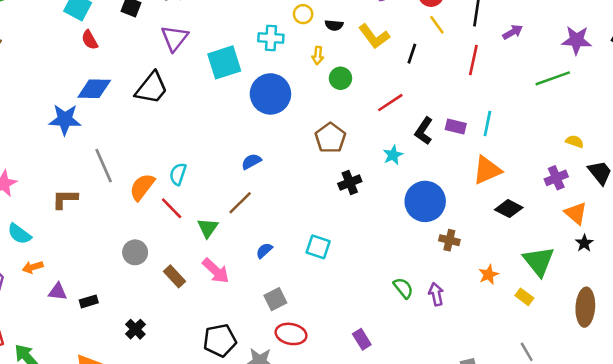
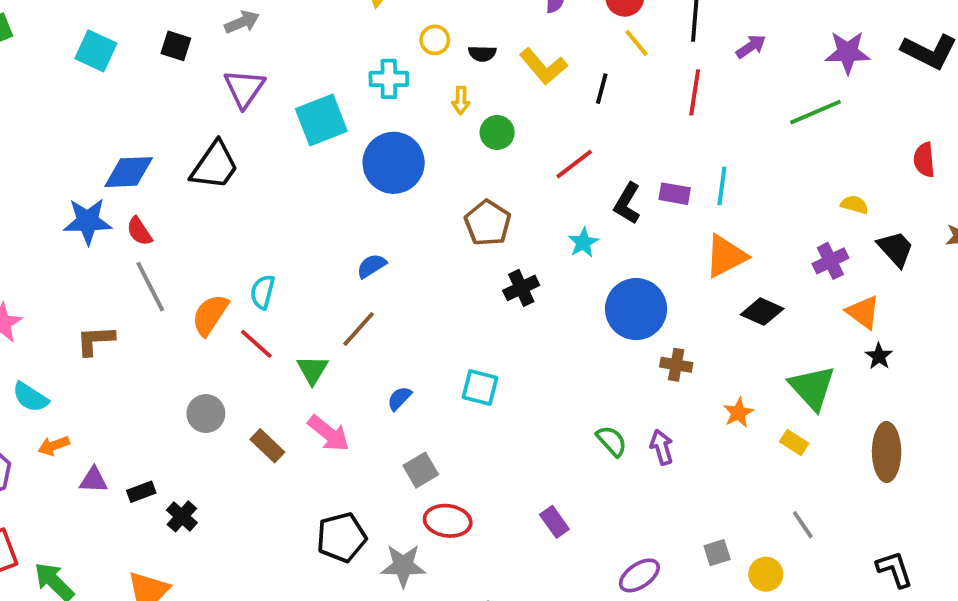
red semicircle: (90, 40) -> (139, 231), moved
black cross: (135, 329) -> (182, 516), moved

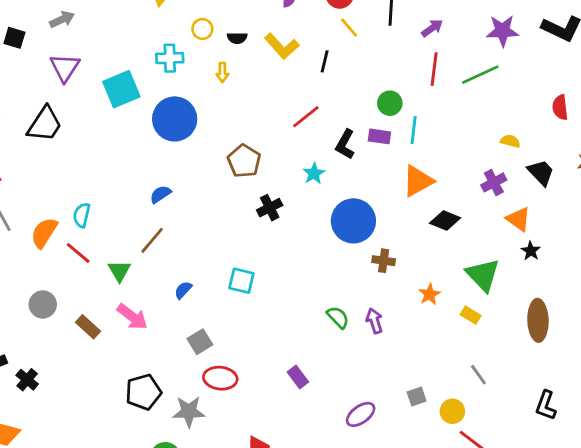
red line: (695, 92) -> (434, 69), moved
green circle: (497, 132) -> (390, 103), moved
black L-shape: (894, 569) -> (546, 405), turned -140

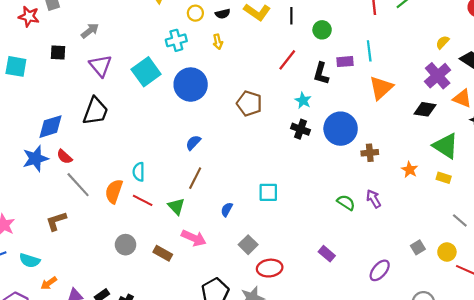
green circle: (390, 103) -> (322, 30), moved
yellow semicircle: (510, 141) -> (443, 42), turned -48
purple cross: (494, 182) -> (438, 76), size x1.4
black cross: (270, 208) -> (300, 129), moved, turned -30
black diamond: (445, 221) -> (425, 109), moved

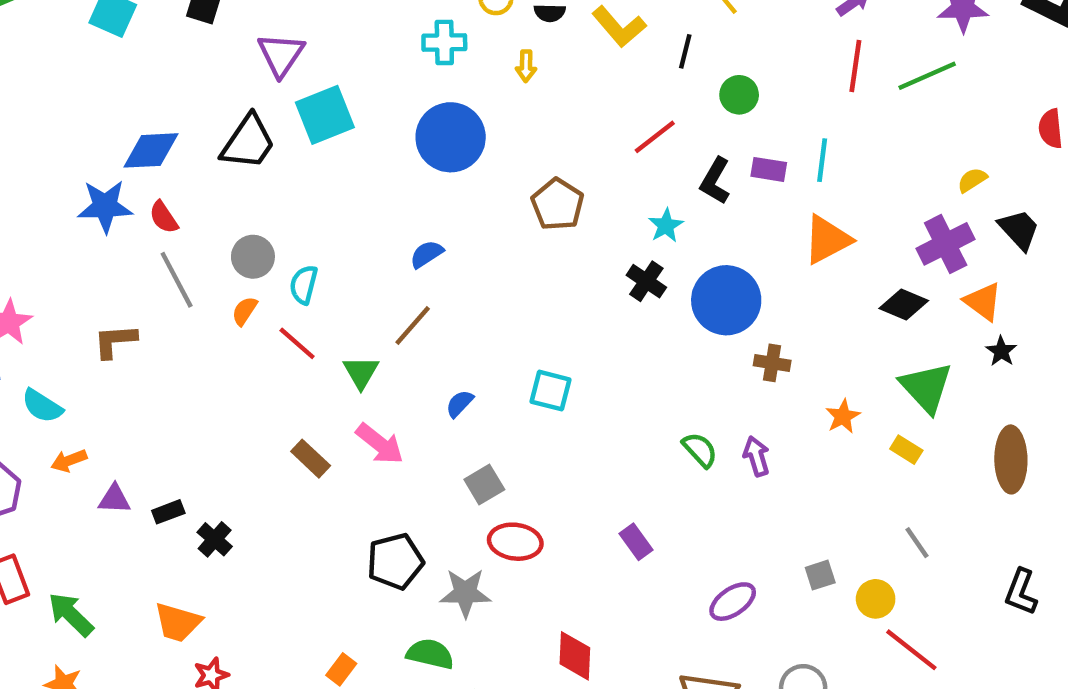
cyan square: (146, 72) -> (325, 115), moved
orange semicircle: (114, 191) -> (245, 311), size x0.6
gray circle: (126, 245) -> (253, 257), moved

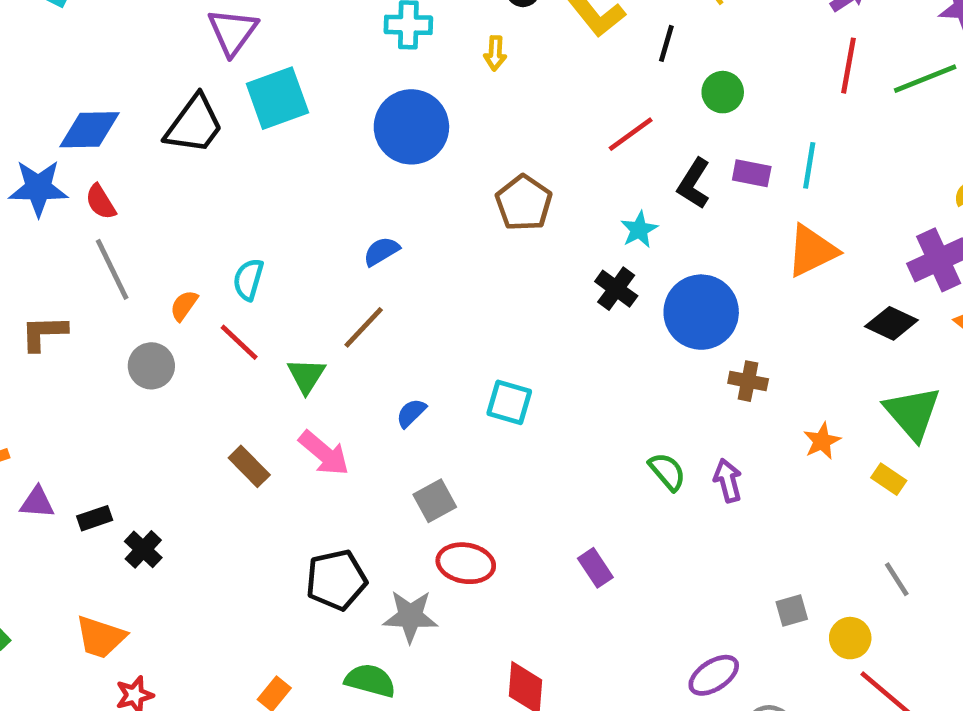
gray circle: (253, 257) -> (151, 366), moved
purple ellipse: (733, 602) -> (714, 675), moved

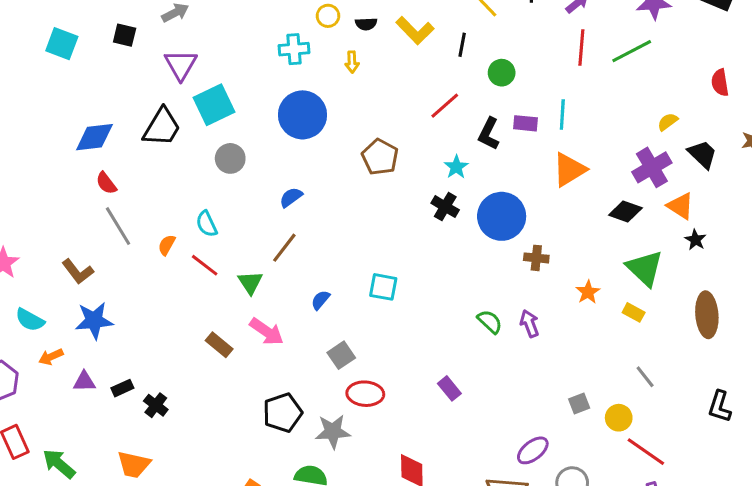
blue star: (38, 188) -> (94, 321), moved
cyan semicircle: (248, 279) -> (207, 224), turned -36
brown L-shape: (44, 333) -> (78, 271), turned -120
gray circle: (151, 366) -> (230, 158), moved

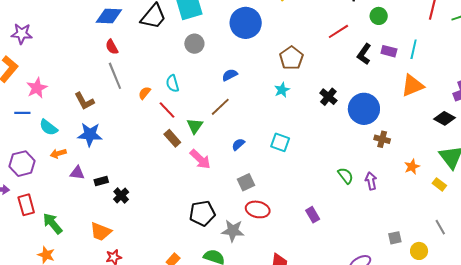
cyan star: (456, 167) -> (282, 90), moved
brown rectangle: (219, 345) -> (172, 138), moved

